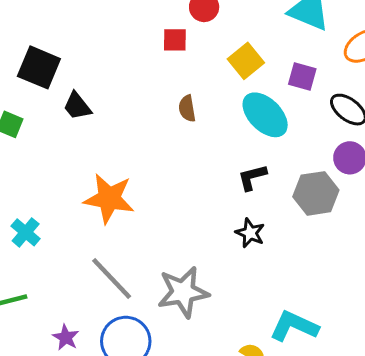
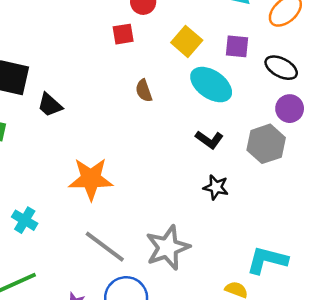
black L-shape: (252, 177) -> (209, 140), turned -120

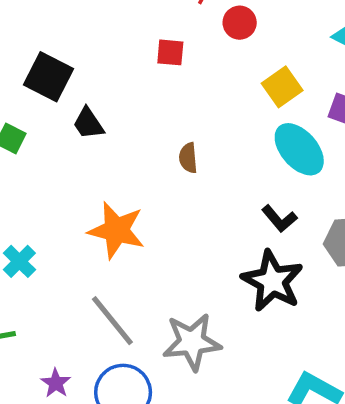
red square: (123, 34) -> (170, 52), moved
brown semicircle: (144, 91) -> (188, 158), moved
black star: (216, 187) -> (272, 281), size x1.8

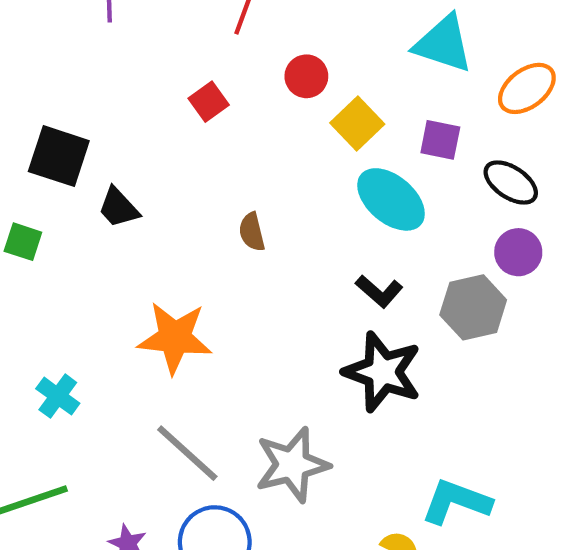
red circle: (240, 23) -> (306, 76), moved
red square: (170, 52) -> (209, 102), turned -32

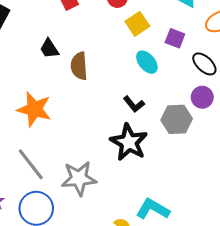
cyan ellipse: (391, 199) -> (147, 62), size x0.7
black trapezoid: (118, 208) -> (49, 49), moved
brown semicircle: (252, 232) -> (79, 66), size x1.5

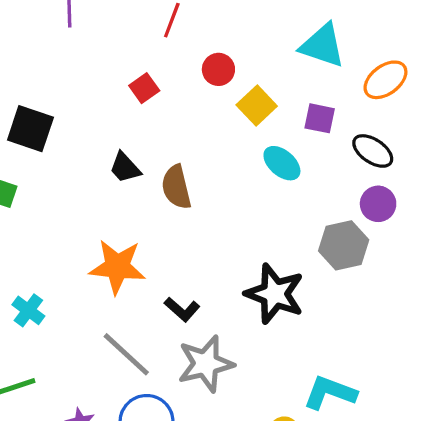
black L-shape: (134, 104) -> (182, 309), moved

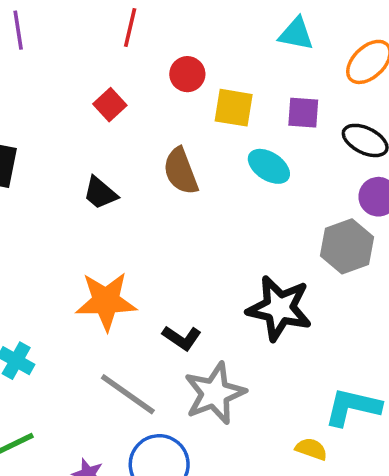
cyan triangle: (322, 46) -> (296, 34), size x0.7
yellow square: (257, 106) -> (234, 108), turned -30
brown semicircle: (176, 187) -> (181, 171), moved

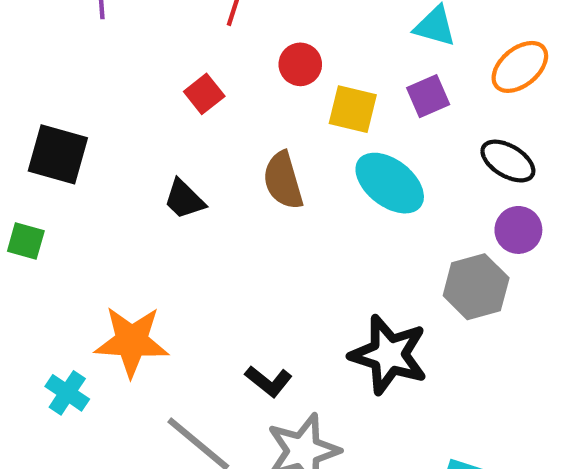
purple square: (303, 113) -> (428, 96), moved, turned -32
cyan ellipse: (269, 166) -> (390, 183), size x1.4
orange star: (106, 301) -> (132, 341), moved

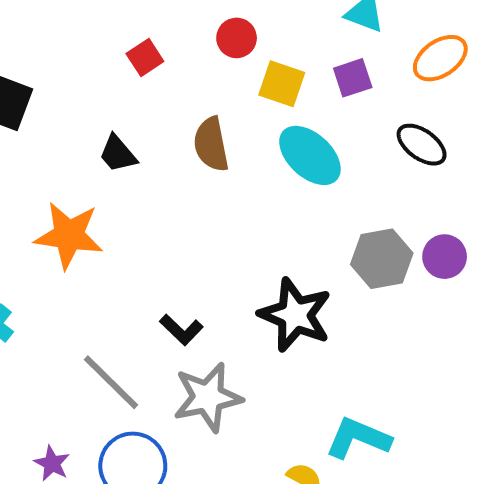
purple circle: (518, 230) -> (445, 257), moved
orange star: (132, 341) -> (69, 235), moved

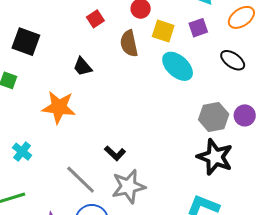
brown semicircle: (211, 144) -> (129, 43), moved
black star: (295, 315) -> (215, 157), moved

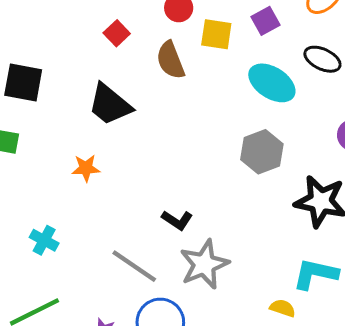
cyan ellipse: (178, 66) -> (272, 83), moved
black trapezoid: (83, 67) -> (110, 104), size x1.6
orange star: (59, 107) -> (86, 168), size x0.6
gray hexagon: (214, 117) -> (262, 152), moved

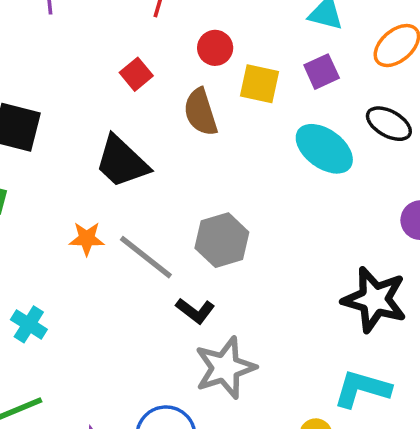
gray hexagon: (262, 152) -> (222, 240), moved
gray line: (134, 266) -> (146, 257), moved

